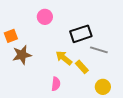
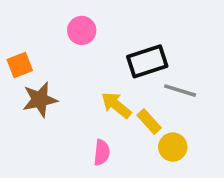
yellow circle: (103, 87) -> (173, 147), moved

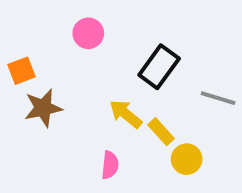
black rectangle: (147, 61) -> (159, 67), turned -36
gray line: (180, 91) -> (218, 98), moved

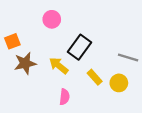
black rectangle: (159, 67) -> (80, 47), moved
yellow arrow: (126, 114) -> (59, 66), moved
yellow circle: (187, 159) -> (119, 83), moved

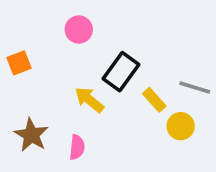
brown star: (25, 63) -> (31, 135), moved, turned -30
yellow rectangle: (95, 77) -> (154, 100), moved
pink semicircle: (64, 97) -> (77, 147), moved

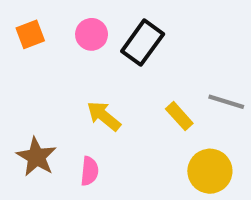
orange square: (19, 63) -> (30, 34), moved
black rectangle: (121, 72) -> (143, 43), moved
yellow circle: (181, 126) -> (210, 171), moved, size x1.4

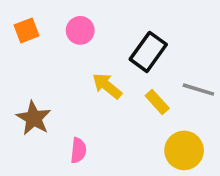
black rectangle: (143, 43) -> (148, 52), moved
yellow arrow: (104, 116) -> (107, 86), moved
brown star: (36, 157) -> (34, 118), moved

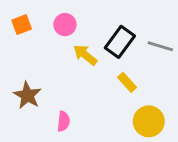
yellow arrow: (107, 86) -> (85, 55), moved
gray line: (198, 90) -> (160, 46), moved

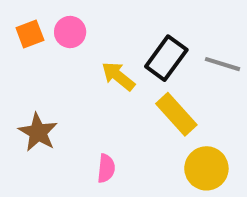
pink circle: (65, 25) -> (70, 32), moved
yellow rectangle: (127, 82) -> (176, 114), size x1.5
pink semicircle: (64, 121) -> (106, 168), moved

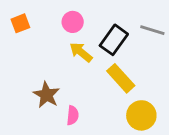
pink circle: (70, 32) -> (73, 22), moved
gray line: (223, 64) -> (152, 30), moved
brown star: (38, 132) -> (46, 95), moved

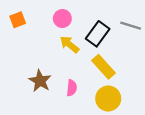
pink semicircle: (73, 115) -> (72, 88), moved
yellow circle: (141, 115) -> (108, 98), moved

